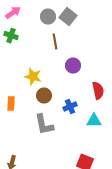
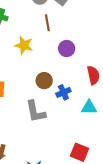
yellow star: (33, 77) -> (24, 45), moved
brown circle: (44, 96) -> (44, 81), moved

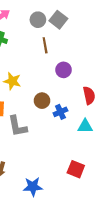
yellow star: (24, 45) -> (12, 81), moved
gray L-shape: (36, 112) -> (17, 126), moved

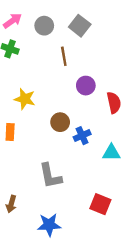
gray circle: (38, 20) -> (44, 26), moved
red semicircle: (89, 95) -> (114, 103), moved
gray L-shape: (17, 126) -> (50, 176), moved

